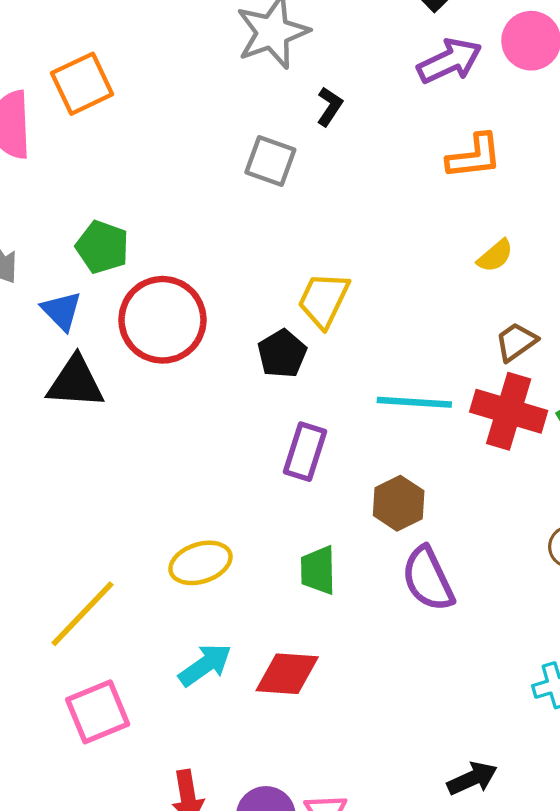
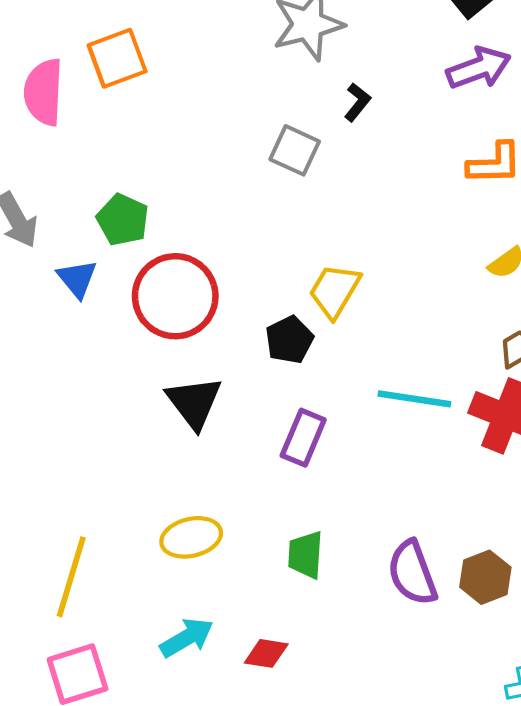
black triangle: (76, 382) -> (194, 402), moved, turned 44
brown hexagon: (399, 503) -> (485, 577), moved
yellow line: (83, 614) -> (71, 577), turned -32
red diamond: (287, 674) -> (266, 653), size x0.7

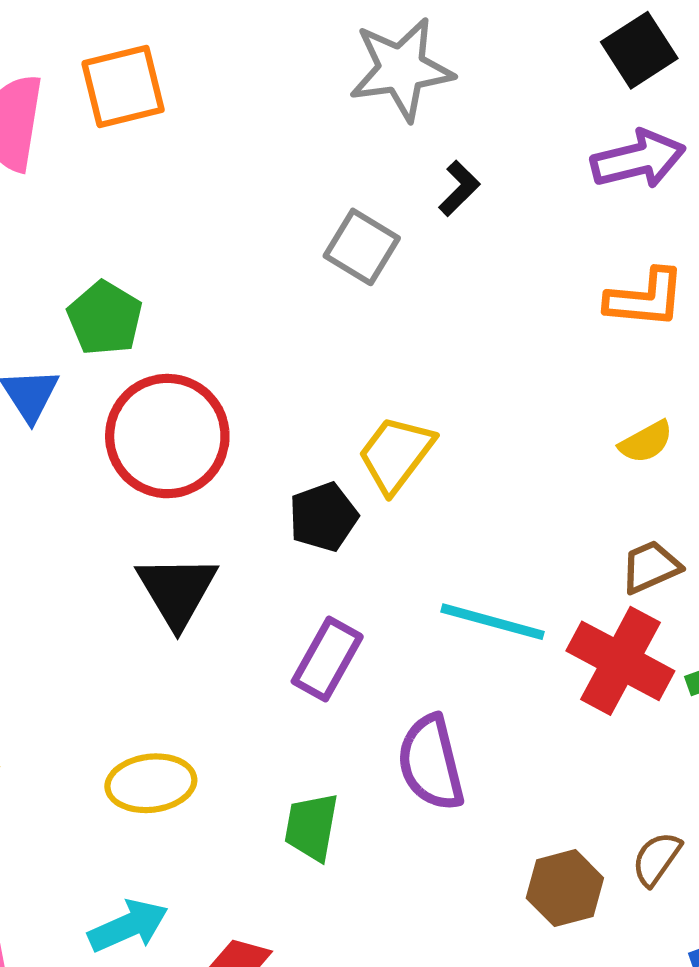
purple semicircle: (412, 573) -> (431, 763), moved

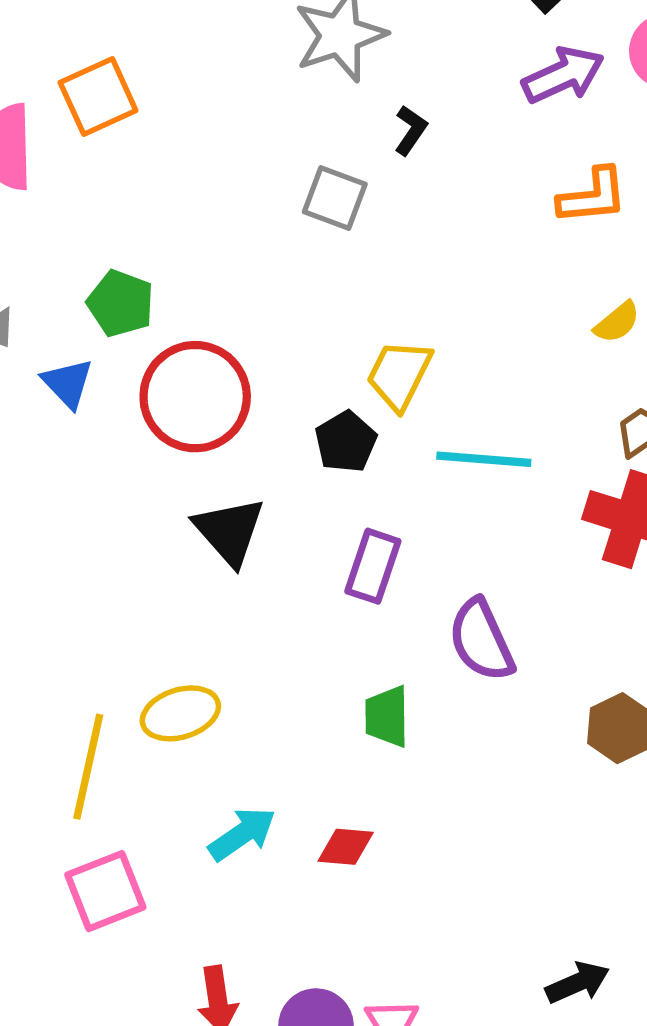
cyan line: (492, 622) -> (484, 459), moved
yellow ellipse: (151, 783) -> (180, 713), moved

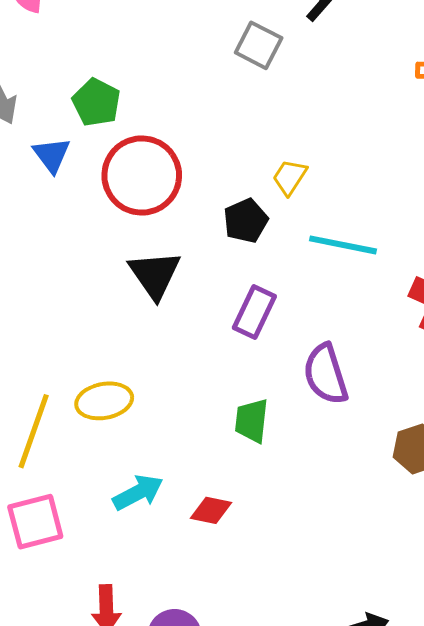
yellow trapezoid: (399, 375) -> (290, 177), size x0.7

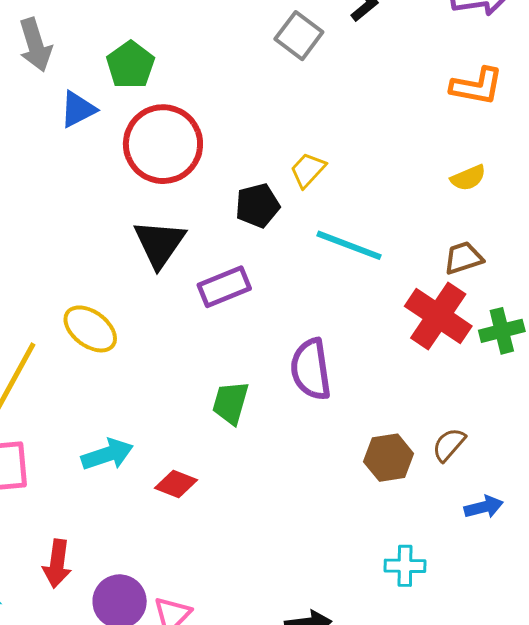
blue triangle: (52, 155) -> (78, 109), turned 30
purple rectangle: (254, 312) -> (224, 287), moved, turned 33
yellow ellipse: (104, 401) -> (90, 329), moved, turned 38

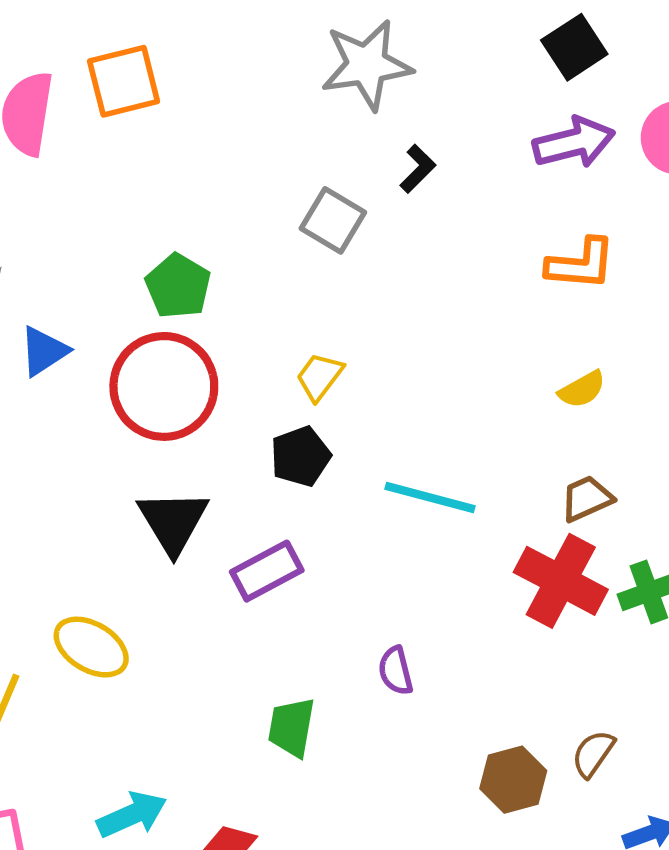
green pentagon: (130, 65) -> (178, 286), moved
yellow trapezoid: (308, 170) -> (320, 377), moved
purple semicircle: (311, 369) -> (396, 671), size x0.6

